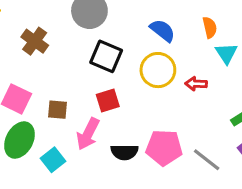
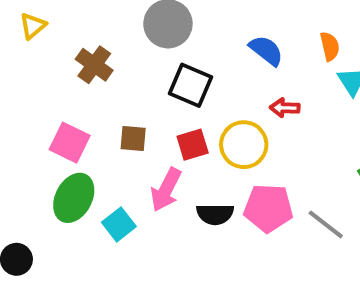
yellow circle: (158, 70) -> (244, 145), moved
red arrow: (196, 84) -> (285, 108), moved
brown square: (58, 110) -> (133, 138), moved

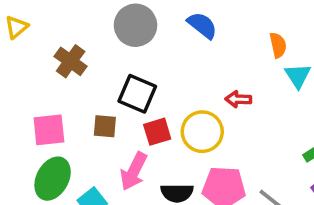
blue semicircle: (266, 50) -> (202, 25), moved
black square: (190, 85) -> (137, 94), moved
pink square: (70, 143) -> (49, 130), turned -32

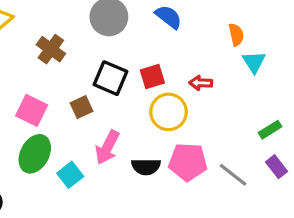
brown square: (105, 126) -> (82, 107), turned -30
pink square: (49, 130) -> (32, 110), turned 32
red square: (157, 132) -> (152, 76), moved

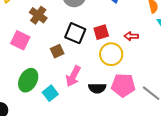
pink square: (32, 110) -> (20, 40), moved

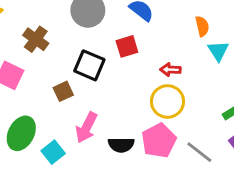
red square: (101, 32) -> (127, 46), moved
yellow circle: (111, 54) -> (167, 101), moved
pink pentagon: (123, 85) -> (159, 141), turned -30

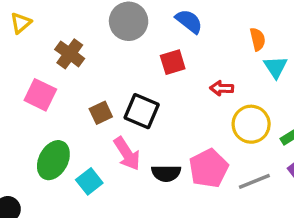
black square: (89, 65) -> (142, 111), moved
yellow circle: (167, 101) -> (251, 124), moved
pink arrow: (86, 128) -> (127, 154), turned -60
gray line: (199, 152) -> (254, 181), turned -60

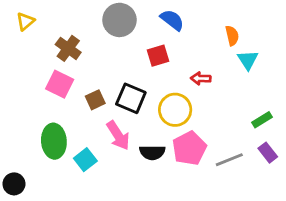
pink square: (40, 95) -> (60, 84), moved
yellow circle: (251, 124) -> (175, 110), moved
green ellipse: (53, 160) -> (54, 141), turned -32

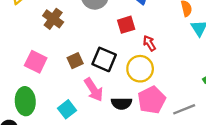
red arrow: (201, 78) -> (149, 43), moved, turned 56
pink square: (60, 84) -> (36, 62), moved
green ellipse: (54, 141) -> (25, 101), moved

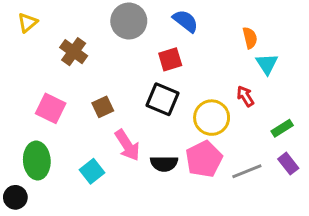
red arrow: (149, 43) -> (245, 96), moved
black square: (104, 59) -> (163, 99), moved
yellow circle: (140, 69) -> (212, 118), moved

